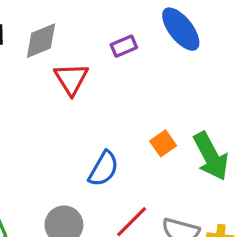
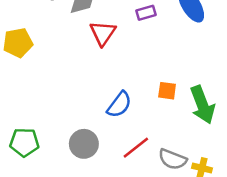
orange square: (163, 143) -> (167, 91), turned 36

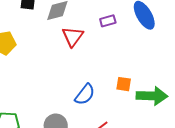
green arrow: (202, 105) -> (152, 96), turned -68

